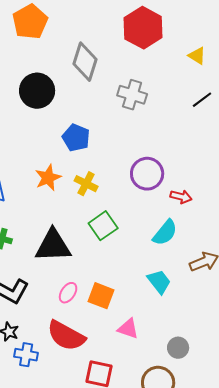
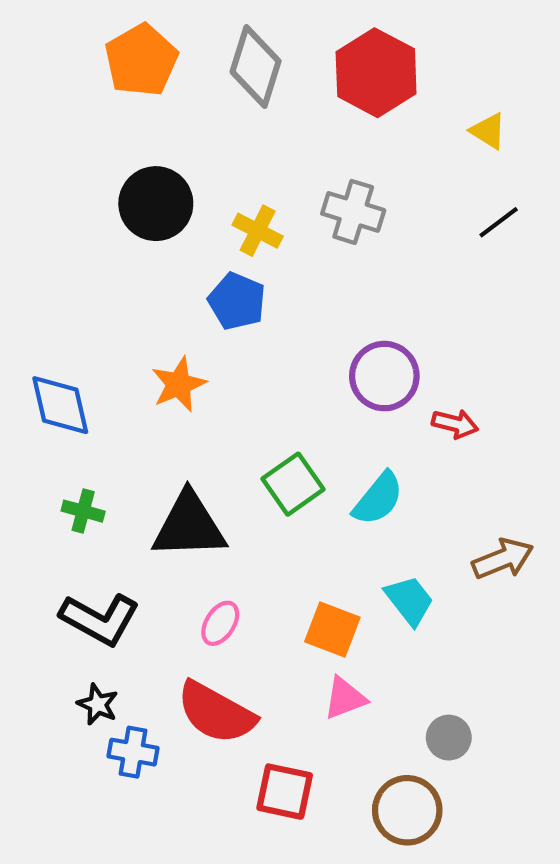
gray diamond: (85, 62) -> (256, 66), moved
yellow cross: (86, 184) -> (258, 231), moved
cyan semicircle: (165, 233) -> (378, 499), moved
orange square: (101, 296) -> (332, 630), moved
pink triangle: (128, 329) -> (345, 698), turned -40

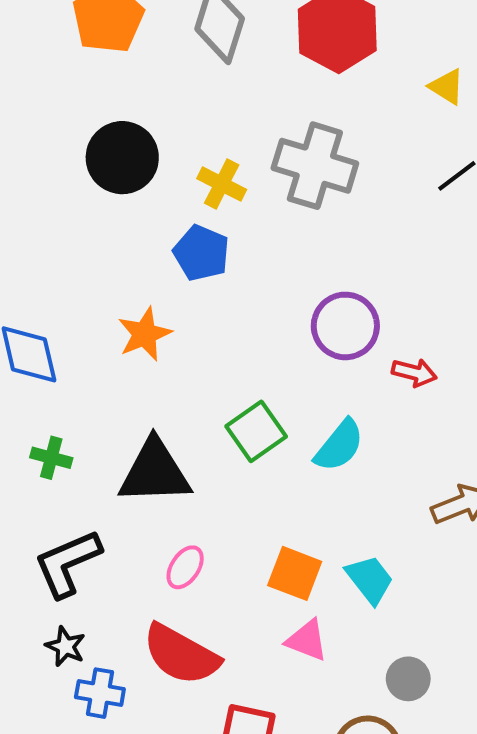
gray cross: (353, 212) -> (315, 166), size x1.4
cyan trapezoid: (409, 600) -> (370, 579), moved
black L-shape: (100, 619) -> (67, 563), turned 128
pink triangle: (345, 698) -> (307, 640), turned 42

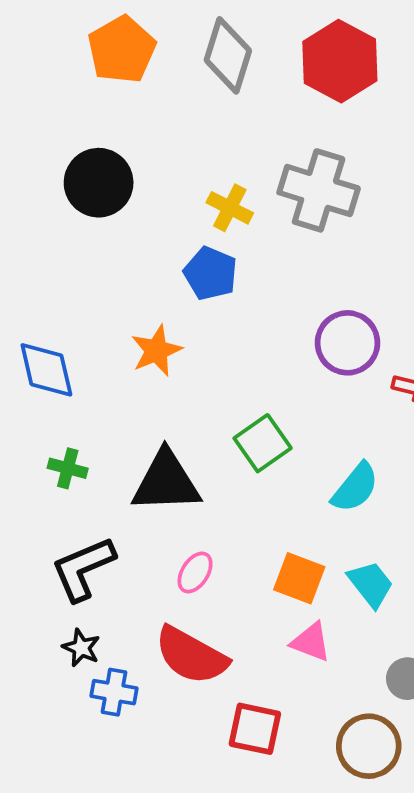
black circle: (122, 158) -> (99, 183), moved
cyan semicircle: (339, 446) -> (355, 488), moved

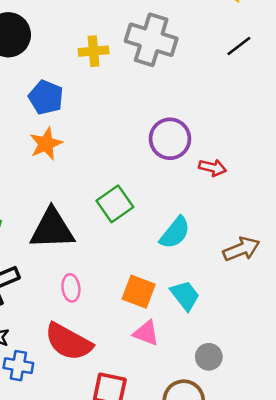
yellow cross: (230, 208) -> (94, 51), turned -32
blue pentagon: (210, 273) -> (46, 97), moved
pink ellipse: (195, 572) -> (71, 288), turned -40

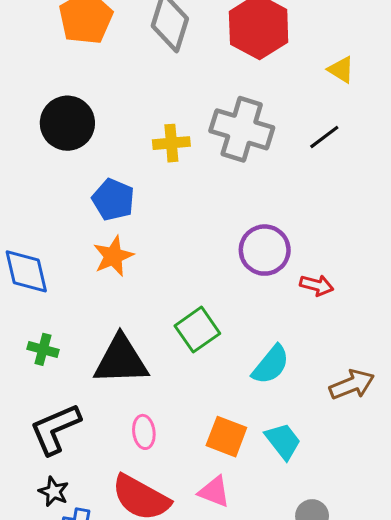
black line: (239, 46) -> (324, 137), moved
pink triangle: (146, 333) -> (214, 492), moved

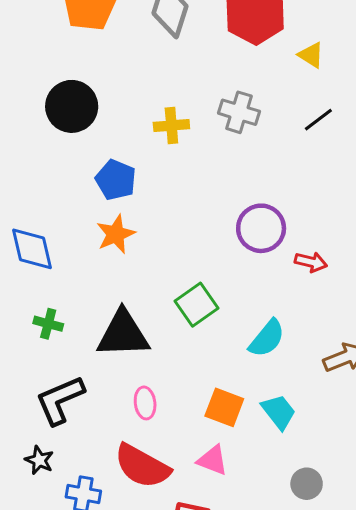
yellow triangle: (341, 70) -> (311, 55), moved
gray cross: (242, 129) -> (239, 112), size x0.7
black star: (54, 492) -> (39, 460), moved

